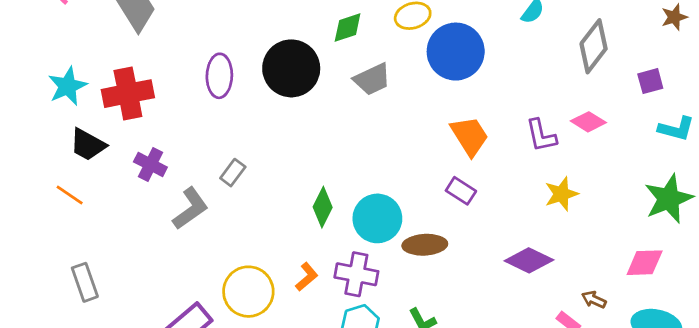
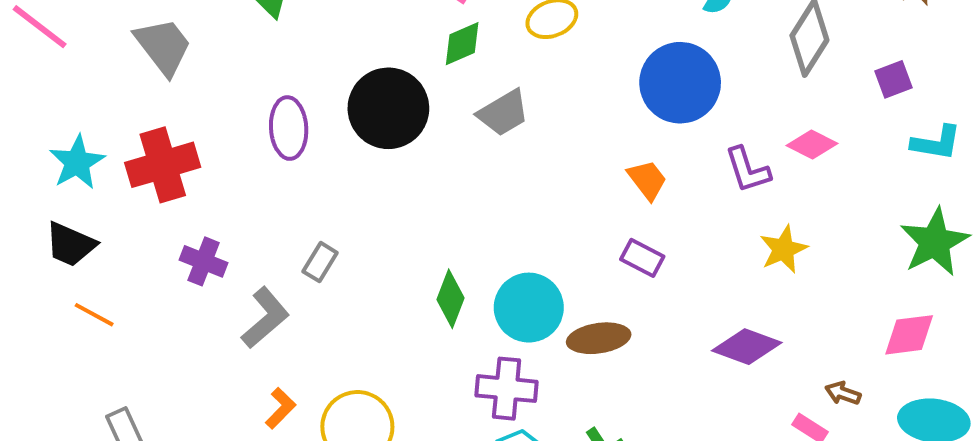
blue circle: (456, 52) -> (680, 83), moved
orange trapezoid: (470, 136) -> (647, 180), size x0.7
black trapezoid: (88, 145) -> (70, 244), moved
orange L-shape: (307, 277) -> (280, 408), moved

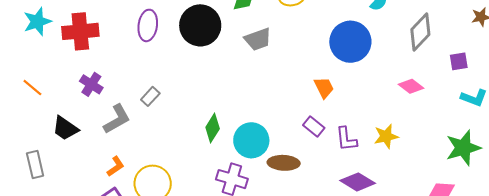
purple L-shape: (748, 170) -> (346, 139), moved
black trapezoid: (70, 244) -> (65, 128), moved
orange line: (94, 315) -> (32, 88), moved

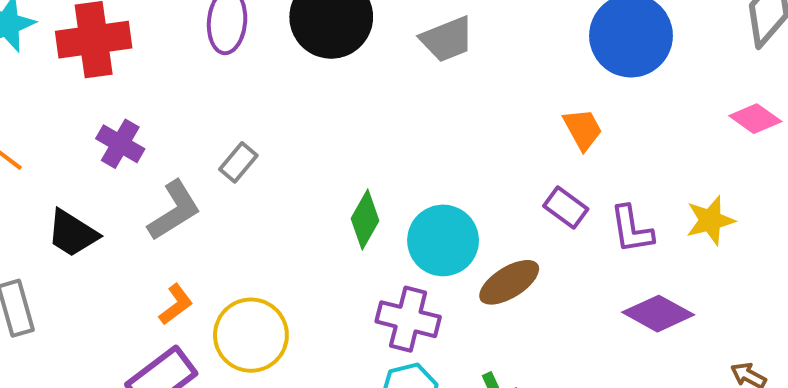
brown ellipse: (284, 163) -> (509, 282), turned -32

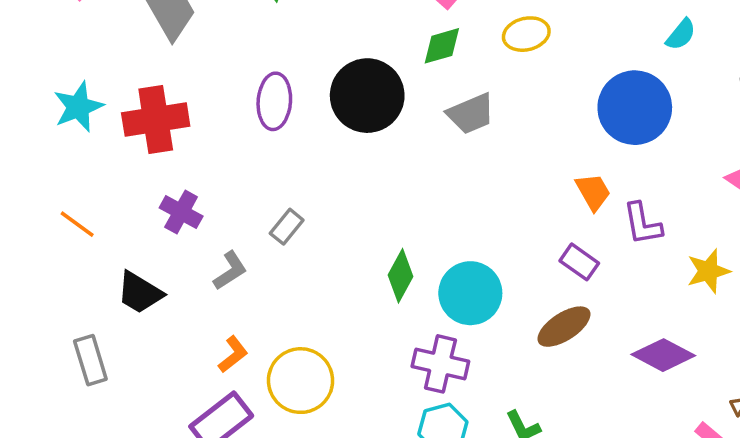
gray L-shape: (174, 210) -> (230, 271), size x0.7
purple L-shape: (632, 229) -> (642, 224), moved
brown ellipse: (509, 282) -> (564, 327), moved

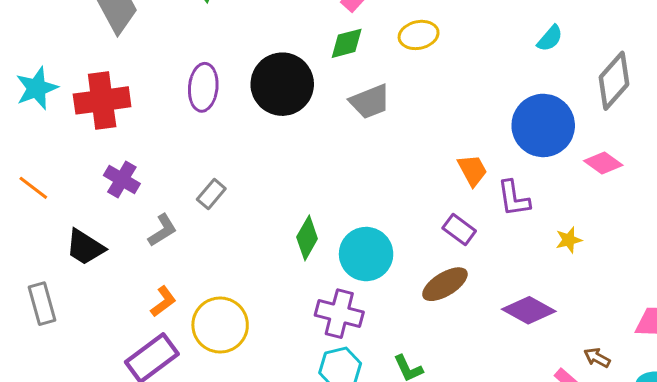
blue circle: (635, 108) -> (543, 125), moved
yellow star: (708, 271) -> (569, 240), size x0.7

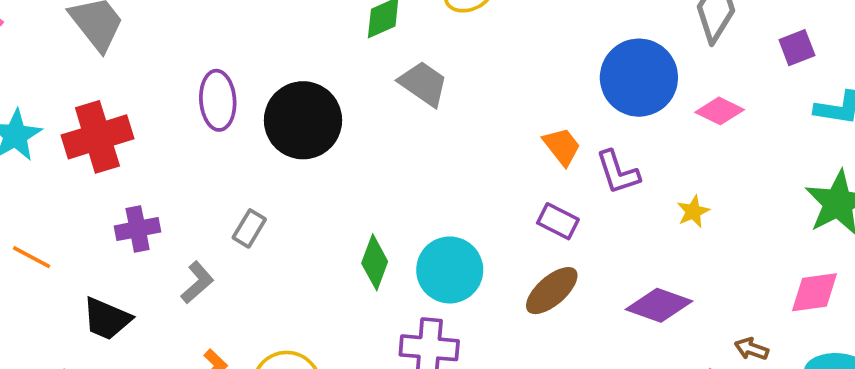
black circle: (282, 84) -> (303, 120), moved
gray trapezoid: (370, 102) -> (423, 84), turned -114
purple cross: (122, 179) -> (138, 229), turned -32

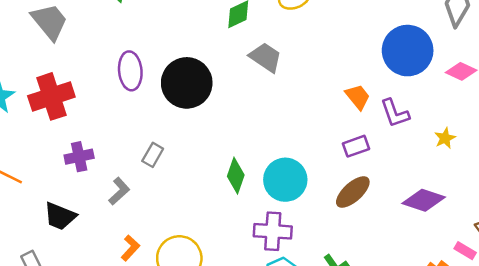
purple rectangle: (558, 221) -> (356, 146), turned -45

